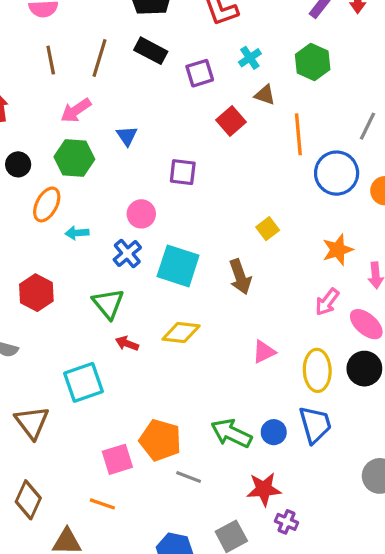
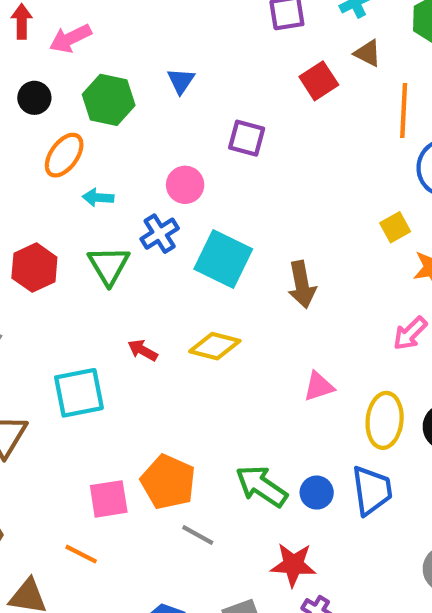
pink arrow: (76, 110) -> (70, 38), moved
yellow square: (268, 229) -> (395, 227), moved
green triangle: (108, 304) -> (109, 265), moved

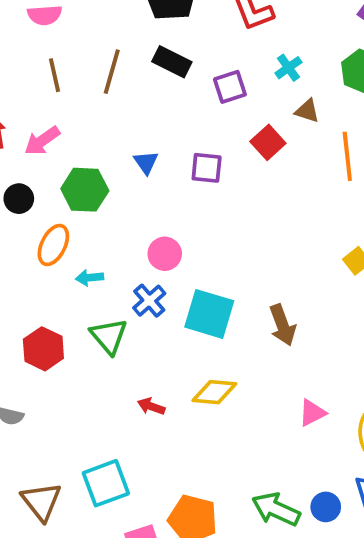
purple square: (247, 138) -> (207, 168), moved
cyan square: (79, 393) -> (106, 483), moved

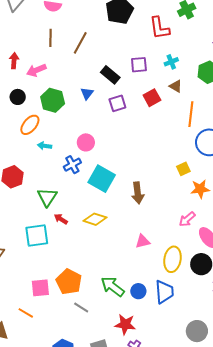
black rectangle: (172, 62) -> (110, 75), moved
purple square: (207, 168) -> (117, 103), turned -36
green triangle: (109, 336) -> (47, 197), moved
cyan square: (106, 483) -> (37, 235), moved

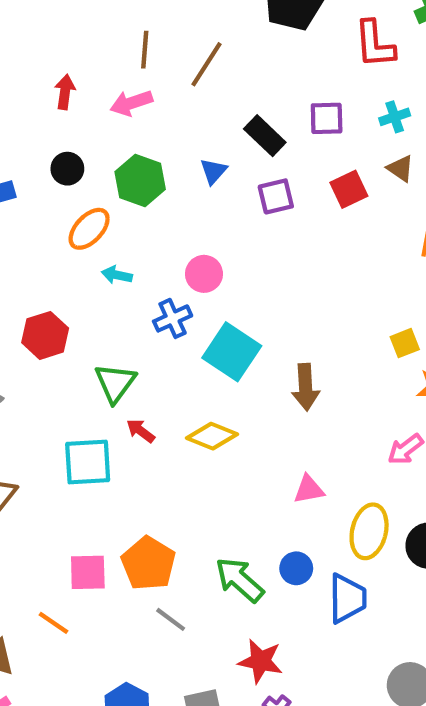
pink arrow: (36, 70) -> (131, 103), moved
blue circle: (138, 291) -> (296, 568), moved

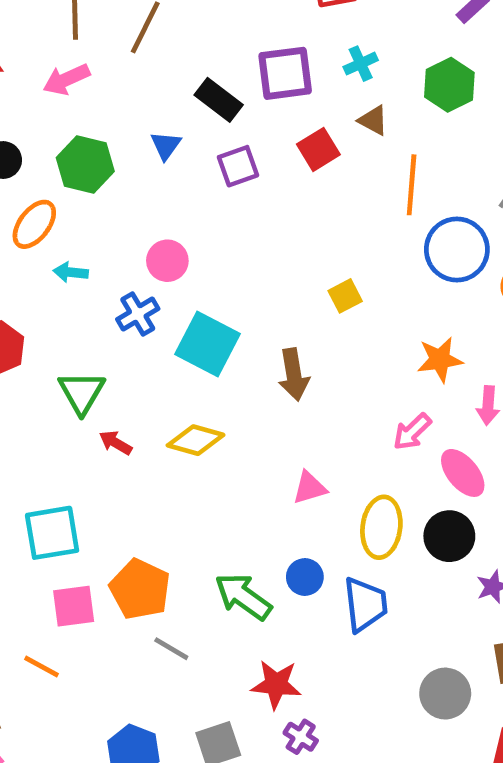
purple square: (327, 118) -> (285, 73), size x1.4
yellow square: (405, 343) -> (345, 296), moved
cyan square: (88, 462) -> (52, 533), moved

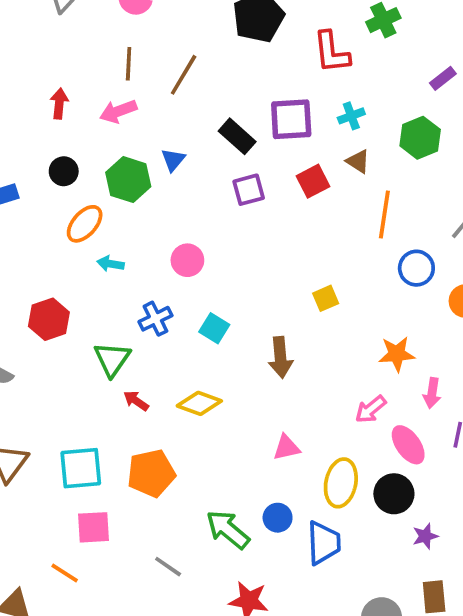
blue triangle: (166, 145) -> (173, 160), moved
blue circle: (457, 249) -> (416, 268), size x0.7
blue cross: (138, 314) -> (155, 319), moved
cyan square: (208, 344) -> (214, 328), size x0.6
orange pentagon: (140, 589) -> (151, 473), moved, turned 30

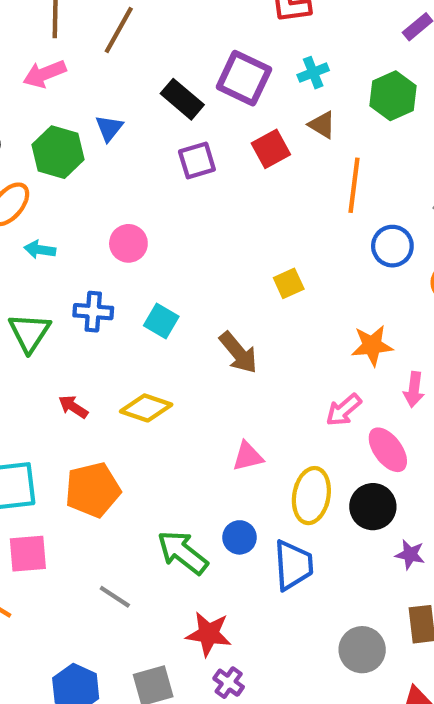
purple square: (291, 119) -> (244, 78), turned 30
blue cross: (155, 319) -> (93, 312), turned 32
brown arrow: (280, 357) -> (238, 353), turned -33
green triangle: (112, 359) -> (29, 333), moved
purple star: (425, 536) -> (410, 555), turned 30

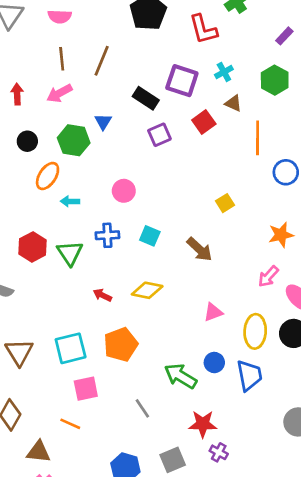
gray line: (115, 597) -> (142, 408), turned 30

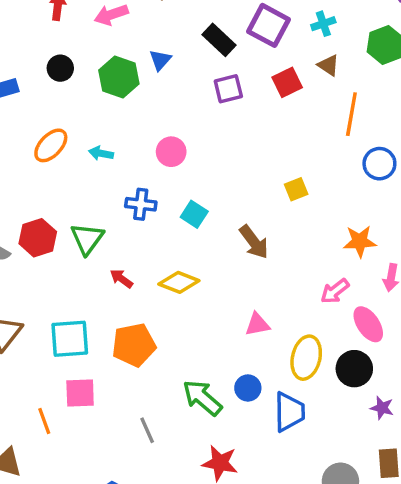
orange ellipse: (48, 176) -> (51, 145), moved
red hexagon: (33, 247) -> (38, 238), moved
green triangle: (70, 253) -> (87, 239), moved
orange line: (70, 424) -> (44, 421), moved, turned 36

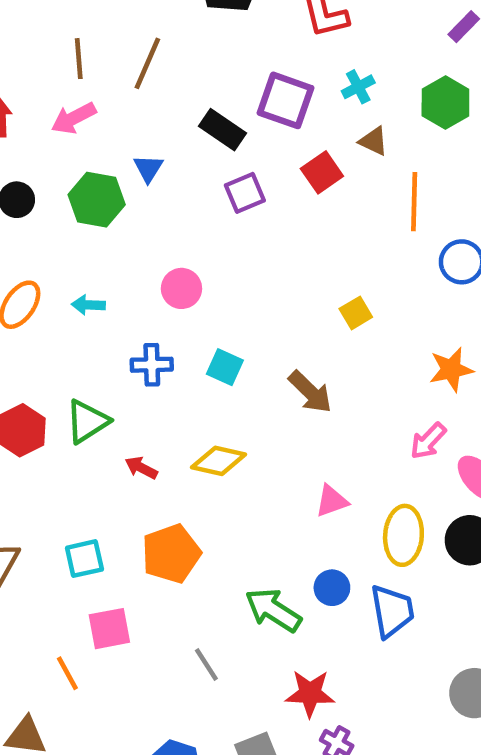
green triangle: (87, 239) -> (87, 421), turned 30
cyan square: (70, 339) -> (84, 559), size x0.7

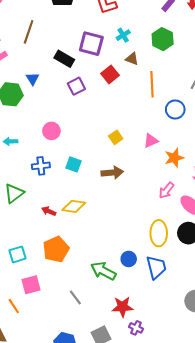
yellow square: (356, 313) -> (116, 137), moved
brown arrow: (310, 392) -> (112, 173), turned -45
red arrow: (141, 468) -> (49, 211), moved
pink triangle: (332, 501) -> (151, 141), moved

